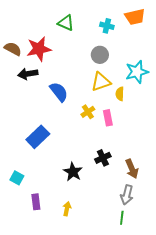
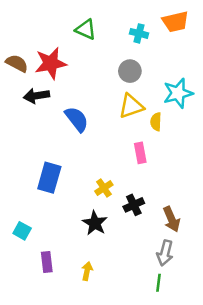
yellow cross: (88, 112) -> (104, 188), moved
blue rectangle: (38, 137) -> (49, 178), turned -30

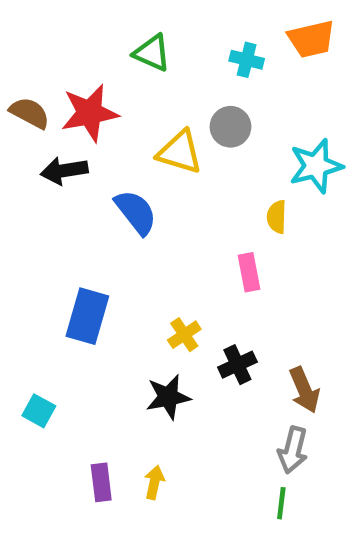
yellow triangle: (131, 106) -> (180, 152), moved, turned 36
black star: (95, 223) -> (168, 397), turned 30
purple rectangle: (47, 262) -> (101, 482), moved

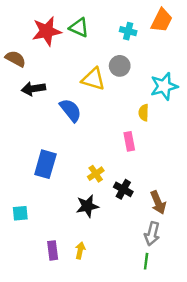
orange trapezoid: (311, 39) -> (162, 20), turned -50
red star: (90, 113) -> (47, 31), moved
black cross: (237, 365) -> (123, 189), turned -36
cyan square: (39, 411) -> (20, 213), turned -35

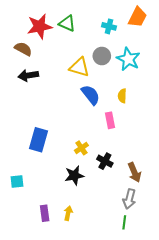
brown semicircle: (15, 59) -> (23, 49), moved
cyan star: (164, 86) -> (128, 59), moved, turned -30
blue semicircle: (71, 110) -> (91, 95), moved

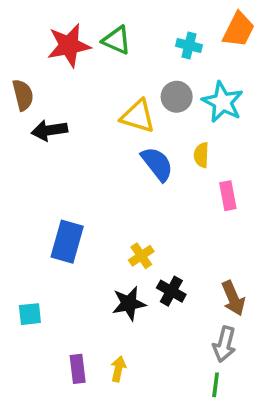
brown semicircle: (23, 49) -> (23, 95), moved, turned 48
yellow semicircle: (122, 96) -> (201, 155), moved
pink rectangle: (110, 120) -> (228, 196), moved
black cross: (105, 161) -> (171, 291), moved

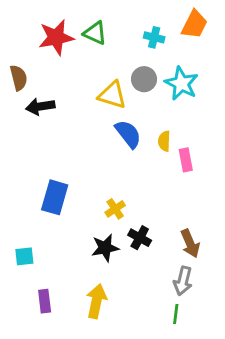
yellow semicircle: (201, 155) -> (164, 141), moved
purple rectangle: (78, 369) -> (45, 301), moved
yellow arrow: (118, 369) -> (96, 301), size x1.6

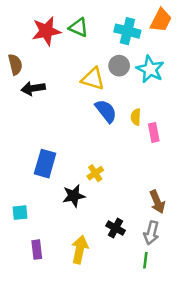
cyan cross: (154, 37) -> (127, 31), size x1.5
black cross: (140, 238) -> (116, 228), moved
black star: (105, 248) -> (74, 196), moved

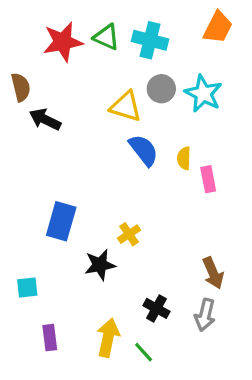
cyan cross: (127, 31) -> (150, 40), moved
black arrow: (33, 88) -> (45, 119), turned 35
green line: (145, 260) -> (144, 352), moved, turned -49

